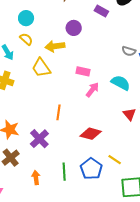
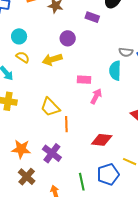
yellow trapezoid: (41, 68) -> (50, 107), moved
cyan semicircle: (121, 83) -> (115, 71), moved, turned -108
blue pentagon: (91, 169) -> (108, 174), turned 30

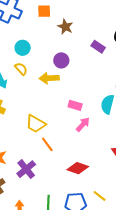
purple circle: (68, 38) -> (61, 60), moved
yellow trapezoid: (50, 107) -> (36, 124), turned -30
orange line: (66, 124) -> (47, 144), turned -49

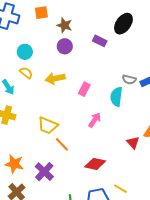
purple circle: (61, 60) -> (65, 46), moved
pink rectangle: (75, 105) -> (84, 89), moved, turned -72

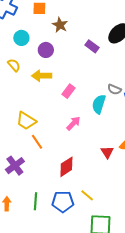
purple circle: (65, 46) -> (46, 50), moved
cyan circle: (25, 52) -> (21, 38), moved
red diamond: (95, 164) -> (66, 167), turned -55

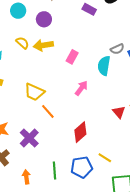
yellow semicircle: (14, 65) -> (22, 43), moved
gray semicircle: (114, 89) -> (117, 49), turned -40

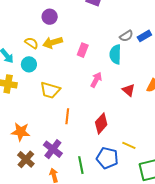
cyan circle: (18, 11) -> (29, 64), moved
orange line: (48, 111) -> (67, 116), moved, turned 56
red triangle: (119, 112) -> (129, 90), moved
purple cross: (29, 138) -> (53, 149), moved
blue pentagon: (82, 167) -> (107, 158), turned 30

